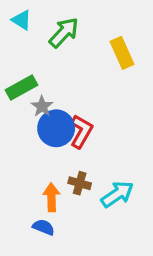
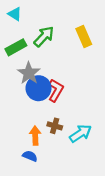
green arrow: (64, 33) -> (44, 37), moved
green rectangle: (22, 87) -> (16, 47), moved
gray star: (42, 106) -> (29, 73), size x1.5

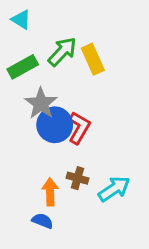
yellow rectangle: (84, 37) -> (93, 59), moved

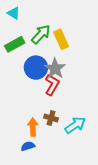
gray star: (41, 103) -> (55, 69), moved
blue circle: (55, 125) -> (36, 68), moved
blue semicircle: (42, 221) -> (28, 146), turned -40

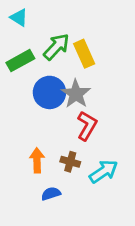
red L-shape: (52, 85) -> (87, 126), moved
orange arrow: (33, 127) -> (37, 160), moved
blue semicircle: (28, 146) -> (51, 194), moved

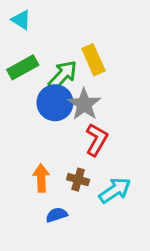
green arrow: (56, 47) -> (63, 75), moved

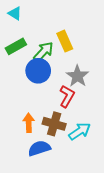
gray star: (84, 104) -> (77, 76), moved
brown cross: (78, 180) -> (54, 124), size x1.5
blue semicircle: (57, 215) -> (39, 148), size x1.5

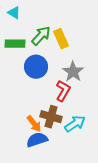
green rectangle: (16, 46) -> (15, 44), turned 30
green arrow: (44, 52) -> (41, 36), moved
orange arrow: (29, 123) -> (34, 124), moved, turned 144

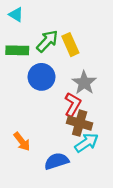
brown cross: (51, 117) -> (80, 123), moved
orange arrow: (34, 124) -> (22, 142), moved
blue semicircle: (37, 140) -> (56, 161), moved

